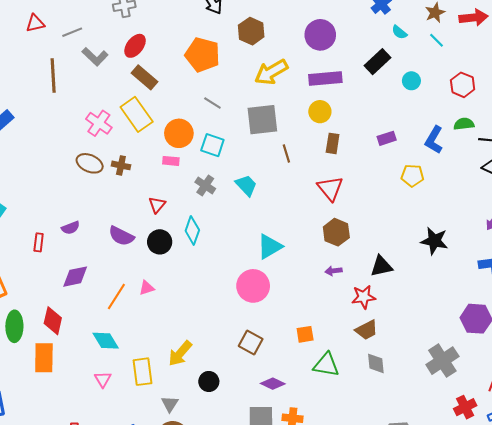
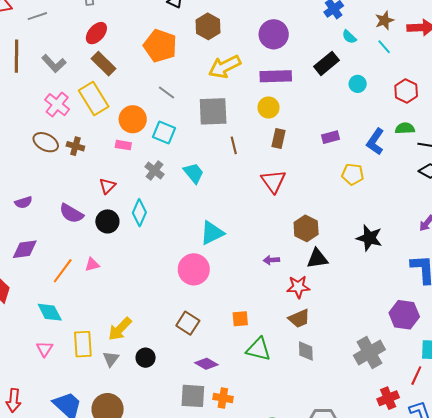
gray L-shape: (95, 57) -> (54, 63), moved
brown hexagon: (336, 232) -> (306, 228), moved
gray triangle: (170, 404) -> (111, 359), moved

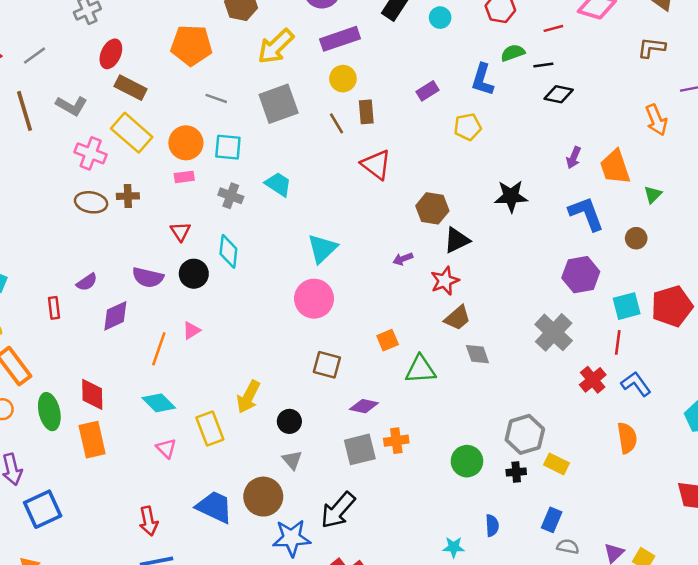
brown line: (234, 145) -> (337, 123), moved
purple diamond: (25, 249) -> (115, 316), moved
gray triangle: (111, 359) -> (292, 460), moved

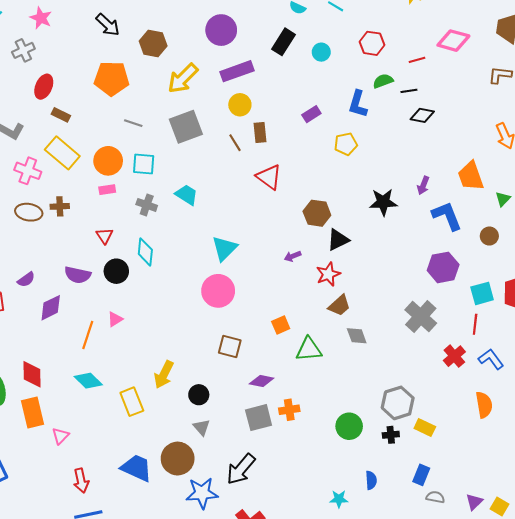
brown rectangle: (131, 88) -> (61, 115), size x0.7
purple arrow: (574, 158) -> (423, 185), moved
pink triangle: (166, 448) -> (60, 436), moved, turned 30

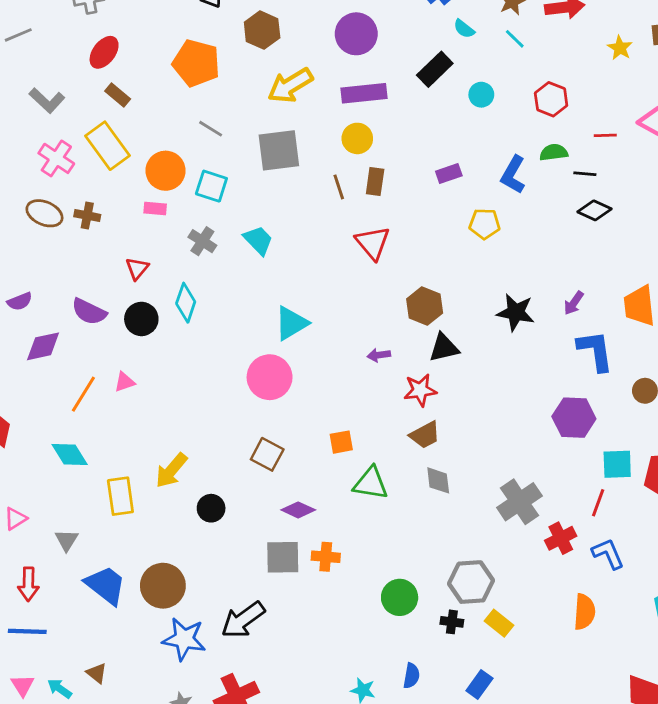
gray cross: (421, 317) -> (519, 502), moved
gray triangle: (202, 427) -> (67, 540), moved

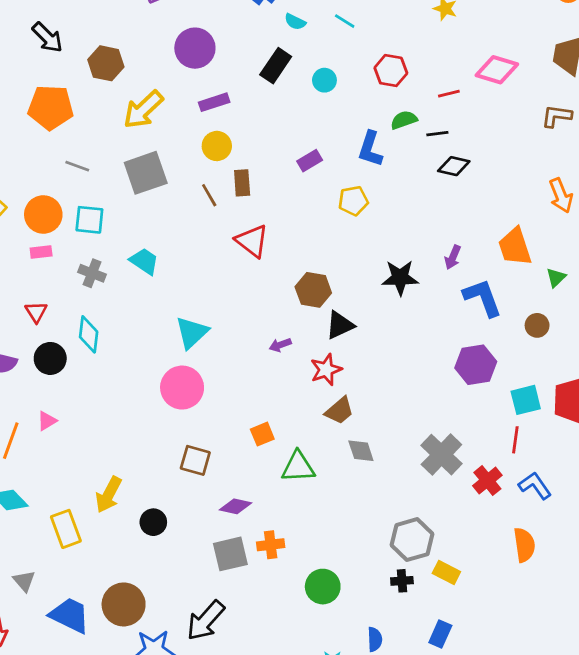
purple rectangle: (364, 93) -> (214, 102), size x0.7
green circle: (400, 597) -> (323, 587), moved

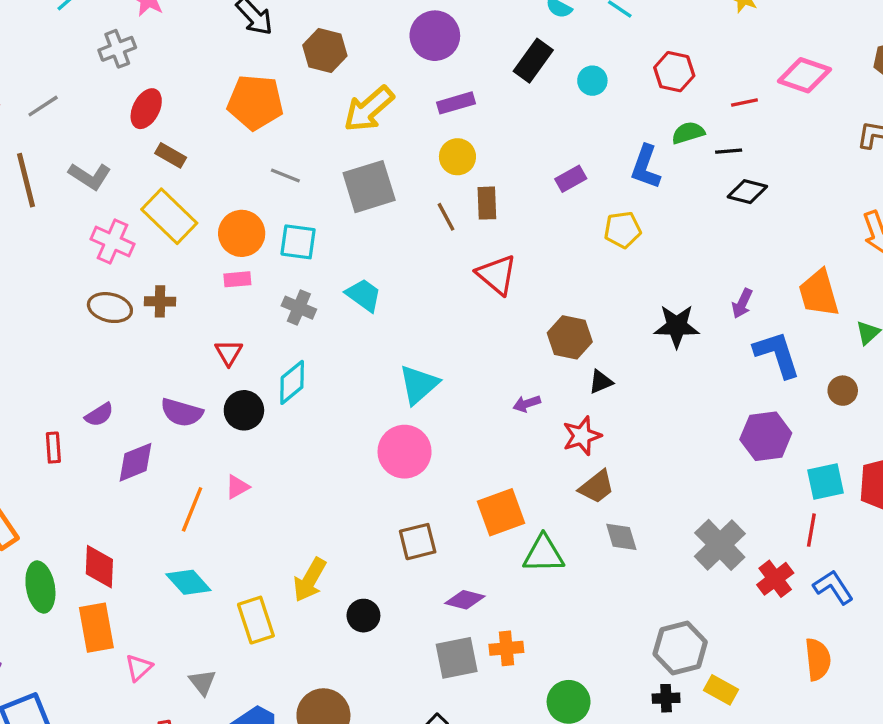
black triangle: (340, 325) -> (601, 382), size x0.7
cyan diamond: (89, 334) -> (292, 382), turned 42
orange square: (262, 434) -> (501, 512), size x1.6
brown square: (195, 460) -> (418, 542), turned -32

